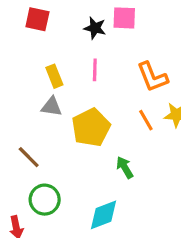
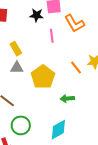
pink line: (95, 70) -> (52, 36), moved
orange L-shape: (152, 77) -> (75, 23), moved
green arrow: (125, 167) -> (67, 99), turned -56

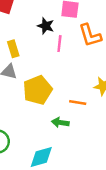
black star: (37, 15) -> (46, 26), moved
orange line: (76, 67) -> (78, 103), moved, turned -56

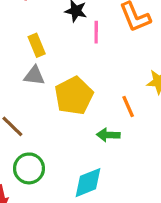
orange line: (78, 103) -> (128, 107), turned 63

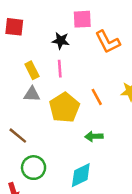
pink line: (96, 32) -> (60, 69), moved
orange line: (128, 107) -> (97, 97), moved

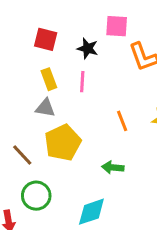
red square: (14, 27) -> (46, 39), moved
yellow pentagon: (64, 108) -> (63, 143), moved

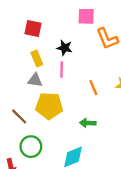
black star: (88, 48) -> (65, 48), moved
pink line: (82, 82) -> (62, 69), moved
yellow pentagon: (63, 143) -> (49, 106), turned 30

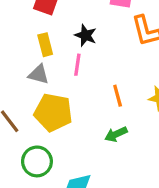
green arrow: (88, 123) -> (116, 134), moved, turned -35
green circle: (31, 147) -> (37, 161), moved

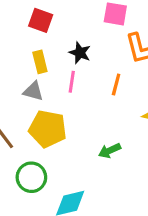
orange line: (118, 96) -> (116, 84), moved, turned 30

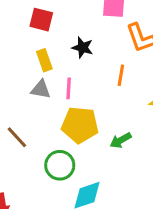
pink line: (72, 82) -> (69, 88), moved
yellow pentagon: (48, 129) -> (80, 125), moved
green circle: (31, 177) -> (60, 165), moved

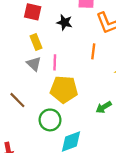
black star: (83, 48) -> (64, 22), moved
gray triangle: (41, 89) -> (34, 64), turned 35
green arrow: (121, 140) -> (104, 107), moved

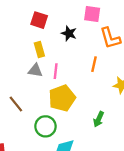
gray triangle: (34, 64) -> (35, 71), turned -40
yellow pentagon: (64, 89) -> (62, 98), turned -30
green arrow: (104, 107) -> (99, 119), turned -40

